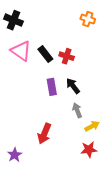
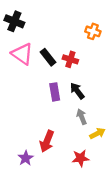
orange cross: (88, 19) -> (93, 31), moved
red star: (89, 150) -> (81, 158), moved
purple star: (15, 155) -> (26, 158), moved

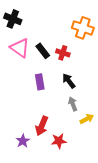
orange cross: (93, 31) -> (83, 28), size x1.5
purple rectangle: (55, 92) -> (40, 82), moved
red star: (81, 158) -> (59, 141), moved

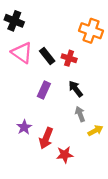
purple rectangle: (40, 82) -> (44, 90), turned 35
purple star: (23, 141) -> (24, 127), moved

